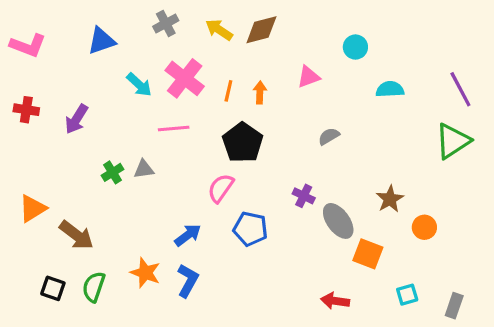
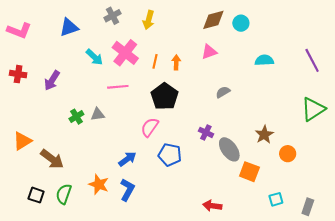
yellow arrow: (219, 30) -> (149, 20), turned -108
brown diamond: (261, 30) -> (213, 20), moved
cyan circle: (355, 47) -> (241, 23), moved
green triangle: (453, 141) -> (313, 109), moved
red arrow: (335, 301) -> (212, 206), moved

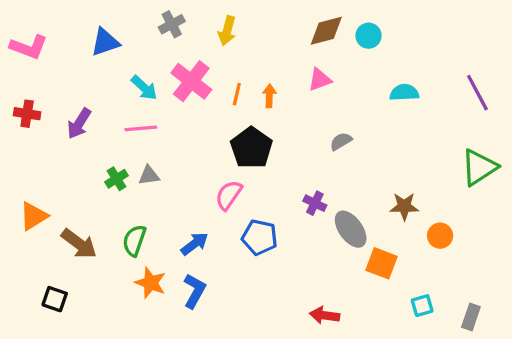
pink line: (118, 87) -> (141, 128), moved
brown star: (264, 135) -> (404, 206), turned 30
green semicircle: (64, 194) -> (134, 241), moved

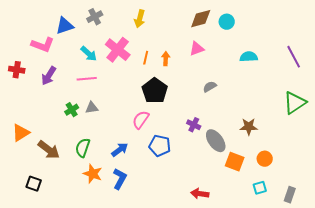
gray cross: (172, 24) -> (95, 17), moved
pink L-shape: (29, 47) -> (43, 45), moved
orange circle: (440, 236) -> (265, 159), moved

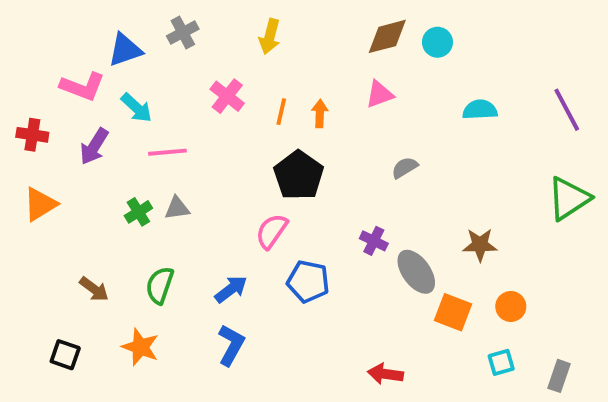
pink cross: (118, 50) -> (227, 96), size x0.7
cyan arrow: (89, 54) -> (137, 108), moved
orange triangle: (21, 133) -> (40, 204), moved
brown arrow: (49, 150) -> (94, 289), size x0.7
orange star: (93, 174) -> (140, 347), moved

